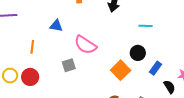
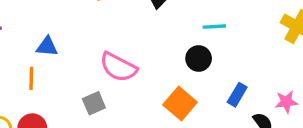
blue triangle: (56, 26) -> (47, 47), moved
black circle: (138, 53) -> (199, 58), moved

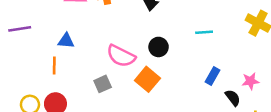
cyan line: (214, 27) -> (204, 32), moved
black circle: (199, 58) -> (159, 47), moved
orange square: (180, 103) -> (147, 79), moved

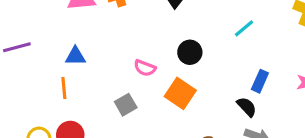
cyan line: (204, 32) -> (244, 28), turned -30
pink semicircle: (121, 56) -> (145, 68), size x0.6
black semicircle: (233, 98) -> (247, 107), moved

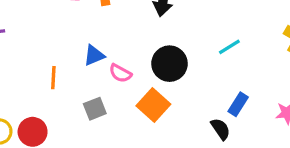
black circle: (190, 52) -> (169, 64), size x1.4
blue triangle: (75, 56) -> (94, 55), moved, turned -30
orange line: (64, 88) -> (53, 78), moved

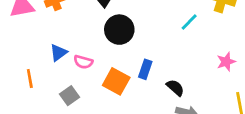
cyan line: (229, 47) -> (189, 22), moved
black circle: (169, 64) -> (119, 30), moved
blue rectangle: (238, 104) -> (145, 69), moved

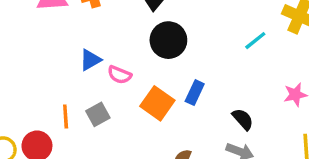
orange line: (30, 79) -> (66, 117), moved
black semicircle: (175, 88) -> (243, 119), moved

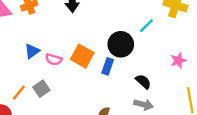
black circle: (168, 40) -> (121, 44), moved
orange square: (157, 103) -> (82, 56), moved
orange line: (66, 117) -> (19, 93), turned 49

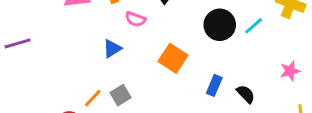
black circle: (121, 44) -> (220, 25), moved
pink semicircle: (54, 59) -> (135, 19), moved
blue rectangle: (108, 66) -> (214, 85), moved

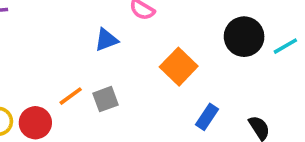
blue rectangle: (214, 85) -> (207, 117), moved

